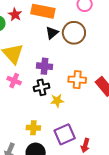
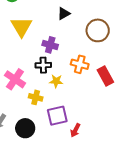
brown circle: (74, 33) -> (98, 30), moved
pink cross: (14, 81) -> (15, 79), moved, size x1.5
yellow cross: (33, 128) -> (36, 97), moved

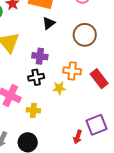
yellow star: (56, 81) -> (59, 88), moved
purple square: (57, 116) -> (97, 125), moved

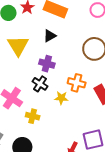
black triangle: (49, 23) -> (50, 36), moved
black cross: (36, 77) -> (40, 84), turned 35

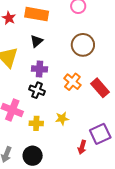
orange cross: (77, 83) -> (72, 82), turned 36
yellow star: (61, 98) -> (62, 119), moved

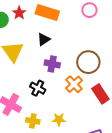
brown circle: (83, 45) -> (88, 62), moved
purple cross: (40, 69) -> (52, 64), moved

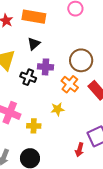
black cross: (38, 88) -> (28, 77), moved
yellow star: (59, 119) -> (58, 109), moved

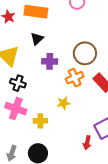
black cross: (28, 77) -> (18, 83), moved
orange cross: (70, 84) -> (75, 78), turned 30

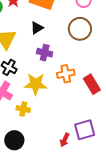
brown circle: (85, 53) -> (80, 29), moved
yellow star: (63, 103) -> (36, 84), moved, size x1.6

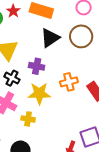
black triangle: (37, 28) -> (50, 38), moved, size x1.5
purple cross: (45, 53) -> (37, 66), moved

